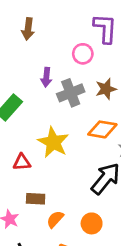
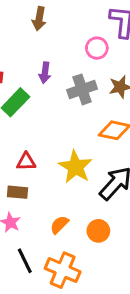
purple arrow: (46, 77) -> (45, 73), moved
yellow star: (53, 142) -> (75, 167), moved
brown rectangle: (36, 199) -> (18, 192), moved

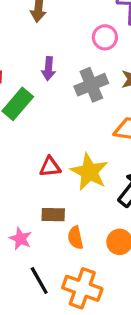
red triangle: (26, 162) -> (50, 167), moved
brown rectangle: (18, 192) -> (53, 215), moved
orange semicircle: (59, 225) -> (75, 238), turned -54

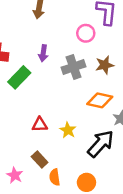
yellow star: (89, 172) -> (68, 130), size x0.6
brown rectangle: (53, 215) -> (40, 159), turned 42

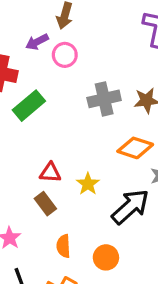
pink circle: (86, 33) -> (65, 55), moved
purple arrow: (43, 53) -> (37, 42), moved, turned 49
brown rectangle: (40, 159) -> (45, 204), moved

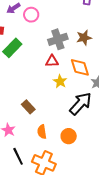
orange diamond: (135, 148) -> (80, 67), turned 60
red triangle: (50, 173) -> (52, 61), moved
yellow star: (88, 184) -> (60, 81), moved

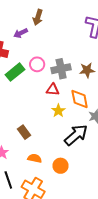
pink circle: (31, 15) -> (37, 64), moved
orange semicircle: (42, 132) -> (35, 158), turned 104

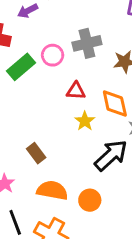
gray cross: (61, 69) -> (87, 43), moved
orange semicircle: (35, 158) -> (52, 190), size x1.5

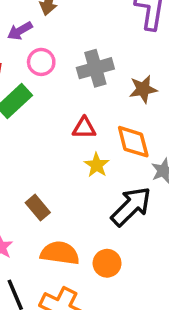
pink circle: (53, 55) -> (41, 62), moved

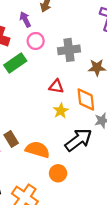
purple arrow: (20, 31) -> (25, 19), turned 84
brown rectangle: (38, 208) -> (11, 139), moved
orange semicircle: (60, 253) -> (38, 150), moved

